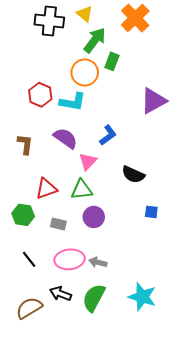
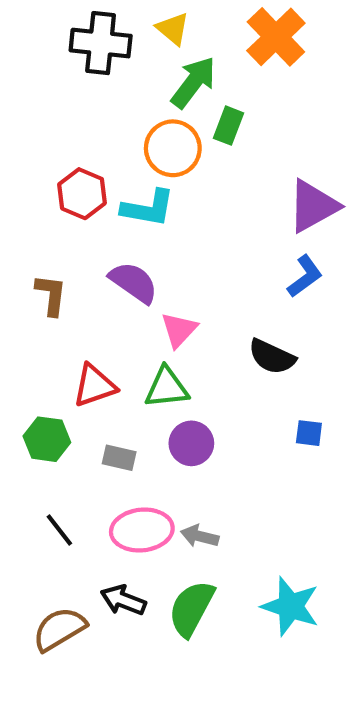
blue L-shape: (108, 135) -> (305, 276), moved

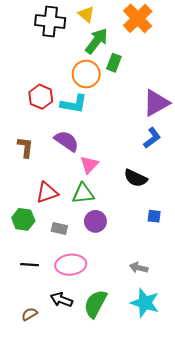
black line: (59, 530) -> (29, 265), turned -48
gray arrow: (200, 536) -> (139, 268), moved
brown semicircle: (59, 629) -> (29, 314), size x0.6

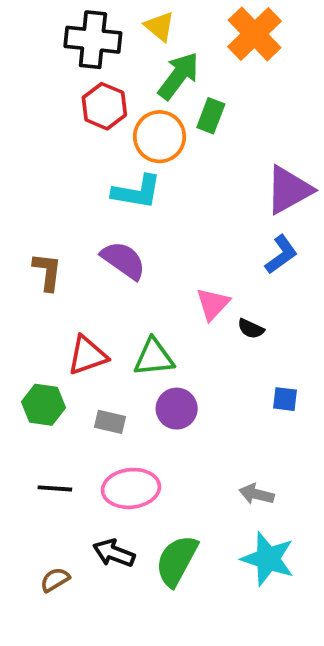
red hexagon: (41, 97) -> (104, 106), moved
pink triangle: (89, 165) -> (213, 304), moved
black semicircle: (136, 178) -> (251, 329), size x0.6

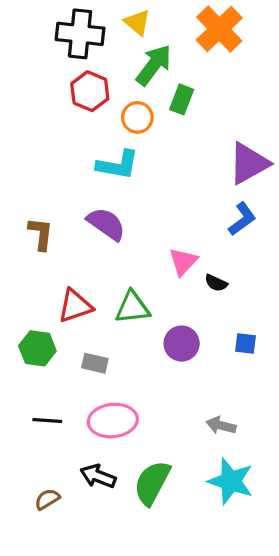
orange circle: (160, 137) -> (137, 117), size x0.7
purple circle: (177, 409) -> (182, 344), moved

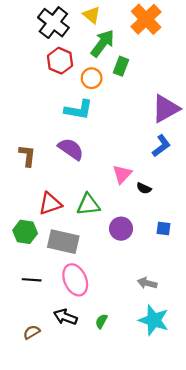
black cross: (80, 34) -> (53, 23), turned 32
gray rectangle: (95, 363) -> (63, 242), size x1.8
pink ellipse: (113, 421) -> (75, 280), turned 72
green semicircle: (152, 483) -> (101, 321), size x0.5

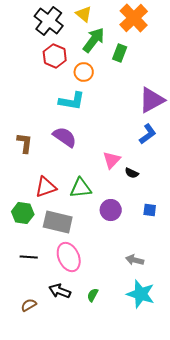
green rectangle: (121, 66) -> (120, 53), moved

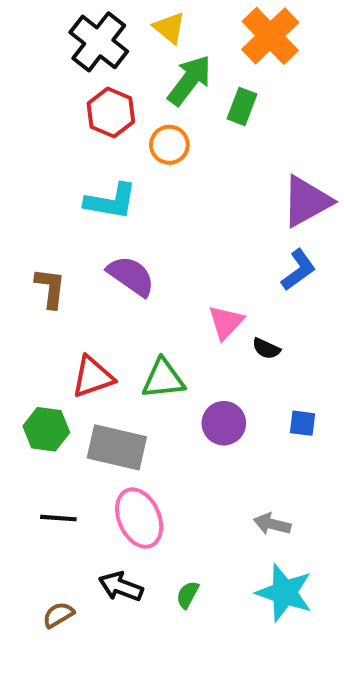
cyan L-shape: (72, 101) -> (111, 201), moved

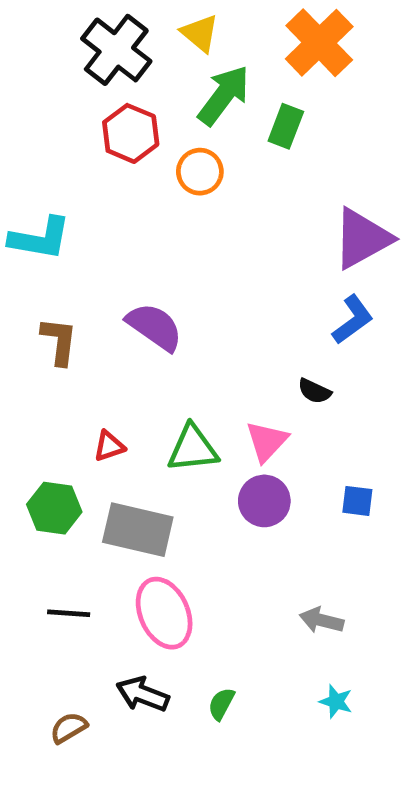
cyan L-shape: (111, 201) -> (40, 238), moved
pink triangle: (226, 322) -> (267, 441), moved
black semicircle: (266, 349) -> (314, 391), moved
red triangle: (93, 377) -> (109, 446), size x0.6
cyan star: (284, 593) -> (336, 701), size x0.5

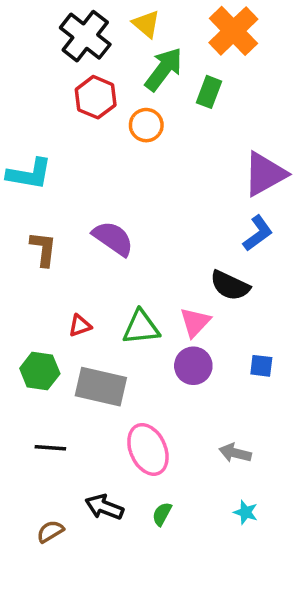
black semicircle: (314, 391) -> (230, 286), size x1.6
pink ellipse: (164, 613) -> (148, 449), moved

